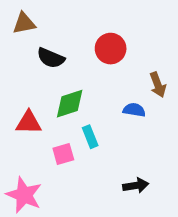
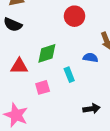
black semicircle: (51, 58) -> (13, 25), moved
cyan rectangle: (90, 137) -> (69, 75), moved

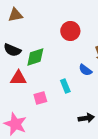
black semicircle: (13, 25) -> (12, 50), moved
green diamond: (47, 53) -> (35, 57), moved
blue semicircle: (90, 58) -> (85, 70), turned -152

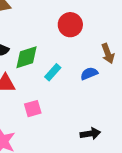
blue semicircle: (85, 70) -> (89, 74), turned 120
cyan rectangle: (65, 86) -> (53, 72), moved, turned 64

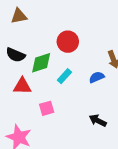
red circle: (70, 25) -> (68, 42), moved
black arrow: (90, 134) -> (98, 121), moved, turned -144

